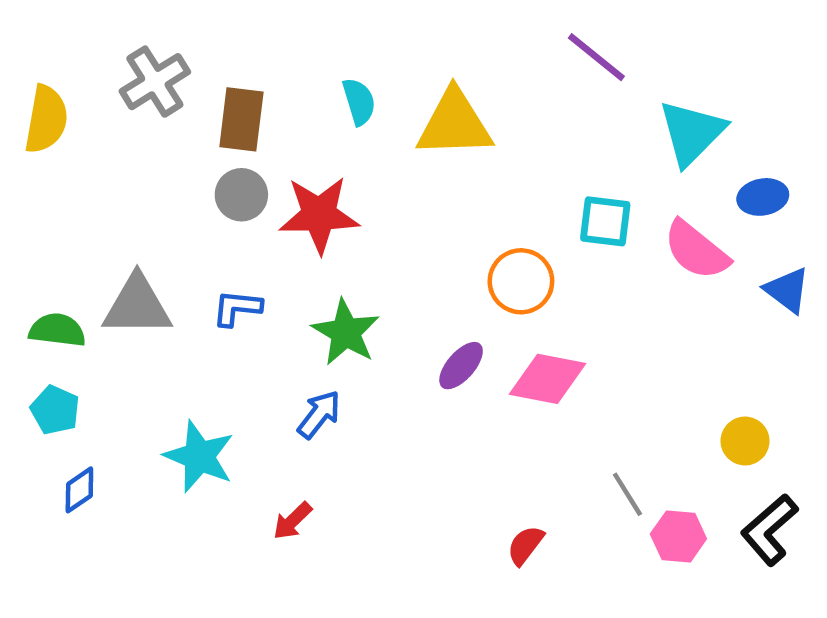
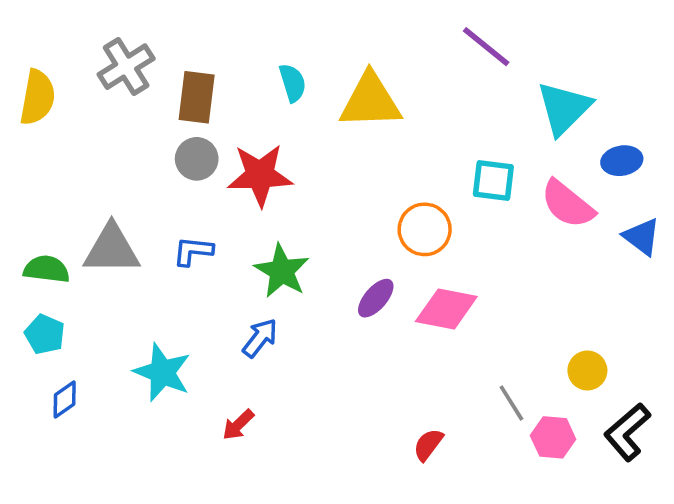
yellow circle: (745, 441) -> (587, 370), moved

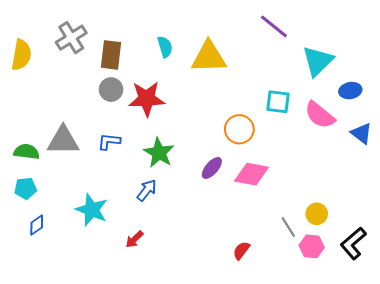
cyan pentagon: (45, 334) -> (25, 188), turned -30
yellow circle: (587, 370) -> (317, 214), moved

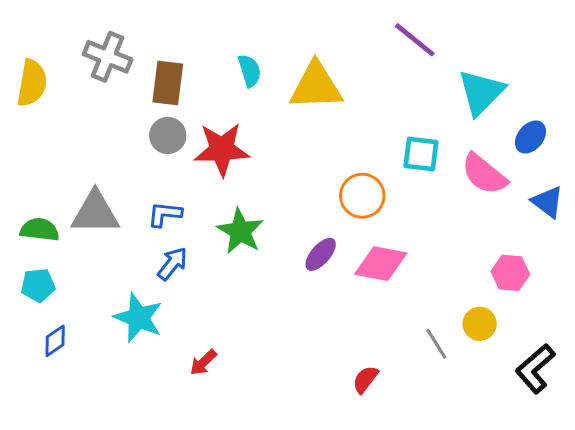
gray cross: (71, 38) -> (108, 57), turned -36
blue ellipse: (350, 91) -> (531, 137), turned -40
blue arrow: (147, 190) -> (172, 264), moved
pink hexagon: (312, 246) -> (510, 273), moved

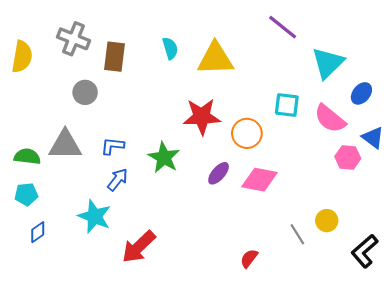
gray circle: (168, 135) -> (85, 92), moved
red star: (222, 149) -> (202, 117), moved
pink hexagon: (510, 273) -> (348, 158), moved
red arrow: (203, 362) -> (139, 247), size x1.8

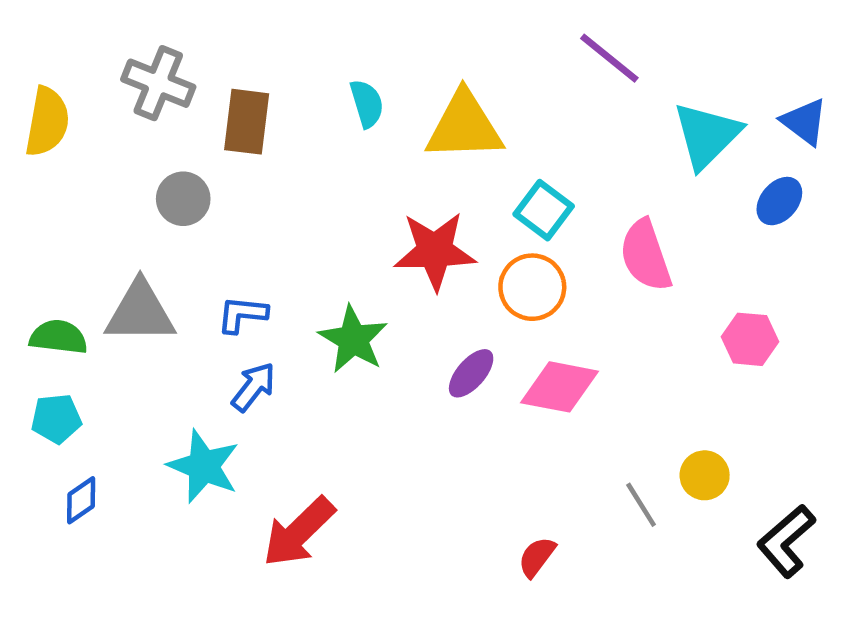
cyan square: (287, 105) -> (544, 210), moved, turned 30
pink semicircle: (330, 119) -> (646, 255), moved, turned 32
blue triangle: (373, 138) -> (804, 122), moved

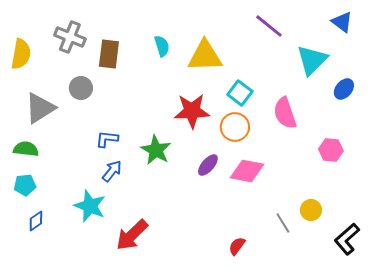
blue triangle: (804, 122) -> (342, 22), moved
gray triangle: (140, 312) -> (40, 108), moved, turned -32

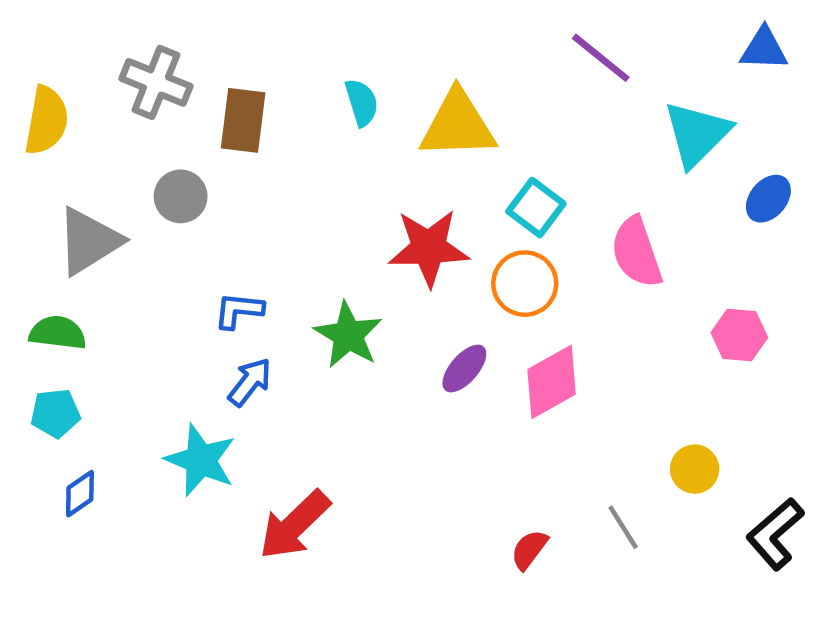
blue triangle: (342, 22) -> (764, 49), turned -35
pink diamond: (247, 171) -> (552, 382), turned -40
gray line: (283, 223) -> (623, 527), moved

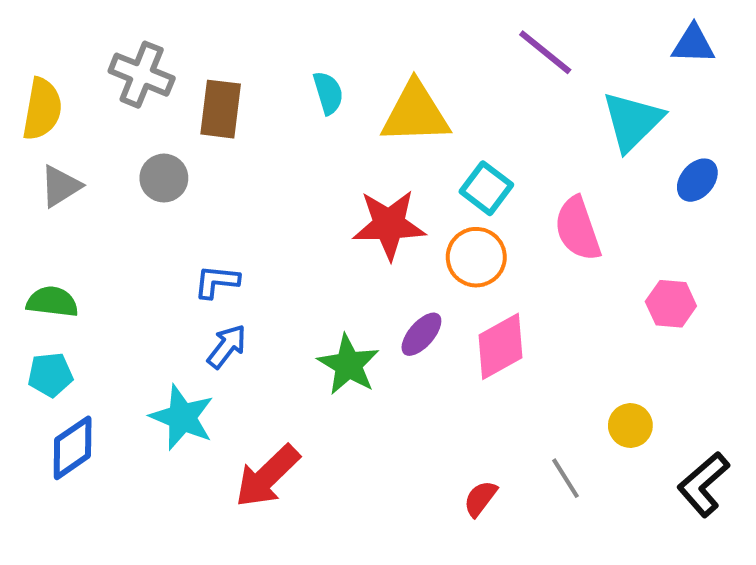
gray triangle: (89, 241) -> (60, 186), moved, size x0.7
green star: (348, 335) -> (348, 365), moved
blue diamond: (80, 494) -> (73, 448), size x1.5

